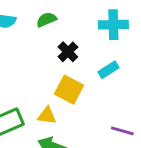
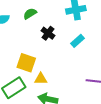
yellow square: (69, 90) -> (26, 63), moved

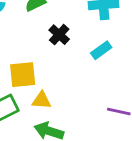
yellow square: (26, 63) -> (23, 75), turned -30

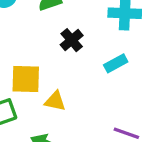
yellow triangle: (42, 100) -> (55, 101), moved

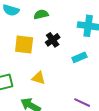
yellow square: (26, 79) -> (24, 44), moved

